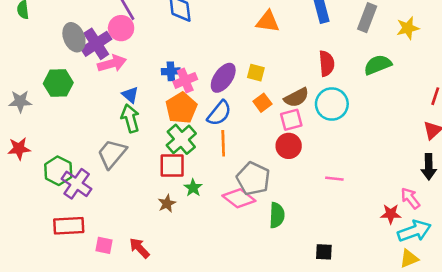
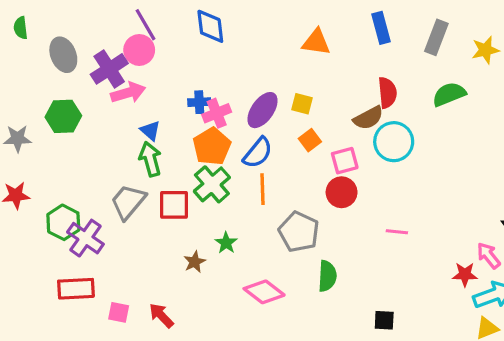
gray ellipse: (74, 37) -> (63, 55), moved
brown semicircle: (296, 97) -> (368, 118), moved
red square: (172, 166) -> (174, 205), moved
pink diamond: (239, 198) -> (264, 292), moved

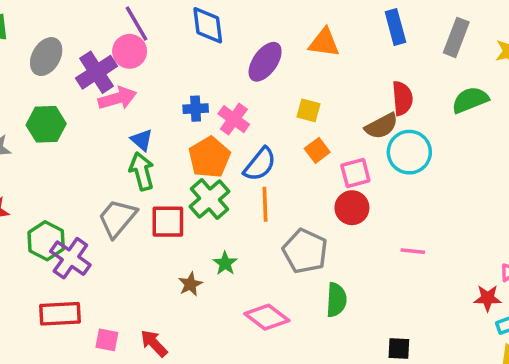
gray ellipse: (63, 55) -> (46, 57), turned 52
purple ellipse: (262, 110) -> (265, 62), moved
pink cross: (217, 113) -> (234, 119), moved, turned -32

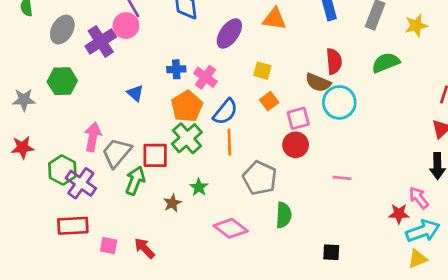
pink arrow: (117, 98) -> (93, 137), moved, turned -64
brown semicircle: (382, 126) -> (318, 83), turned 50
green arrow: (142, 171) -> (135, 181), moved, turned 36

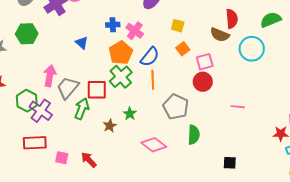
cyan circle: (339, 102) -> (252, 49), moved

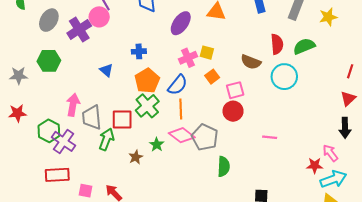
red semicircle: (232, 19) -> (277, 44), moved
pink cross: (135, 31) -> (188, 58), moved, turned 30
gray trapezoid: (68, 88) -> (92, 117), turned -45
pink diamond: (154, 145) -> (182, 135), moved

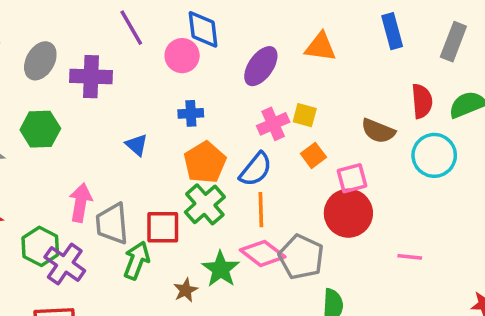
pink circle: (99, 17) -> (182, 56), moved
purple cross: (79, 29) -> (91, 77), turned 35
red circle: (233, 111) -> (348, 213), size x1.4
green star: (157, 145) -> (221, 269), size x1.5

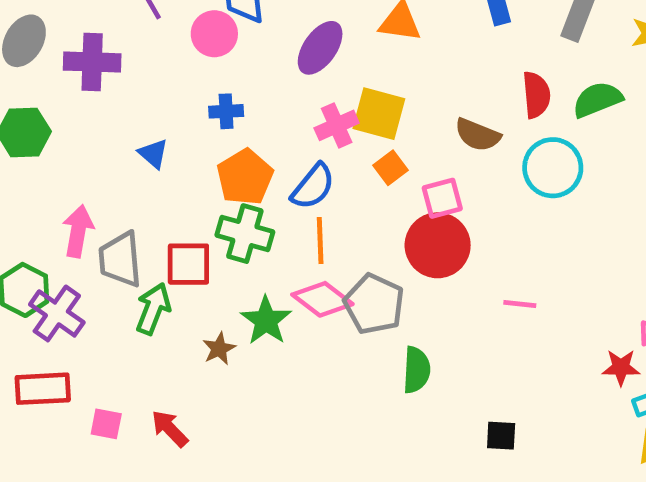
yellow square: (305, 115) -> (379, 114), size x1.6
green cross: (205, 204) -> (245, 234), turned -33

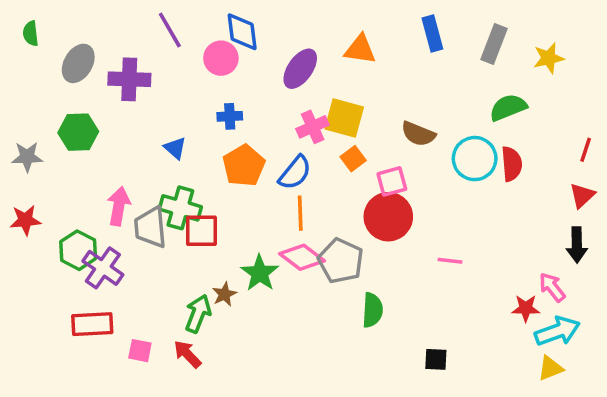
red semicircle: (536, 95) -> (512, 164), moved
green cross: (245, 234) -> (180, 208), moved
green arrow: (153, 309) -> (198, 314), moved

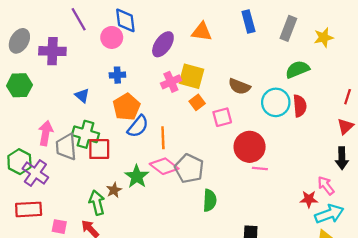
blue semicircle: (295, 173) -> (138, 126), moved
red circle: (388, 217) -> (250, 147), moved
green arrow: (198, 314) -> (97, 203), turned -35

